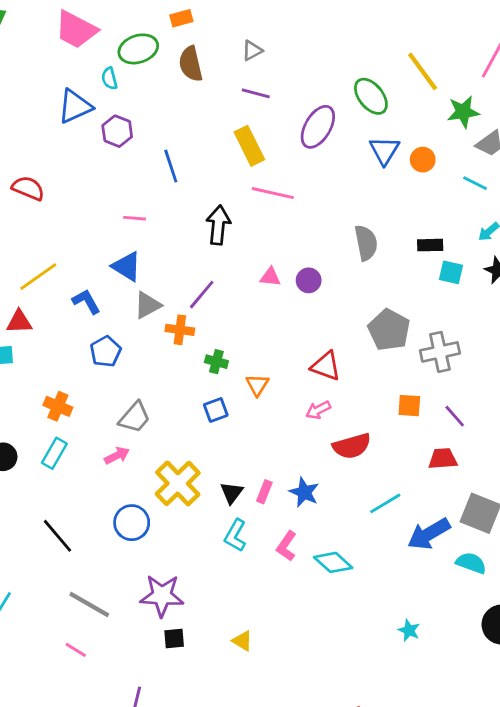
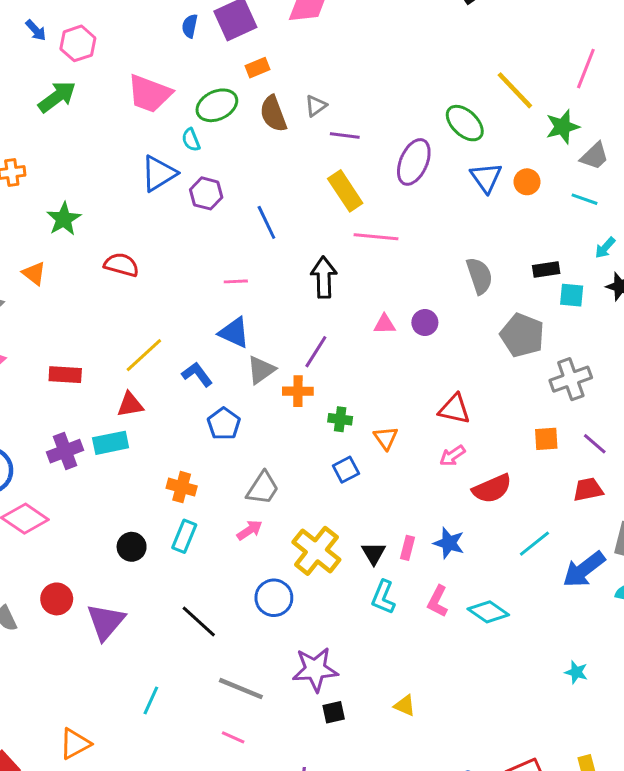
gray triangle: (252, 51) -> (316, 106), moved
gray pentagon: (389, 330) -> (522, 335), moved

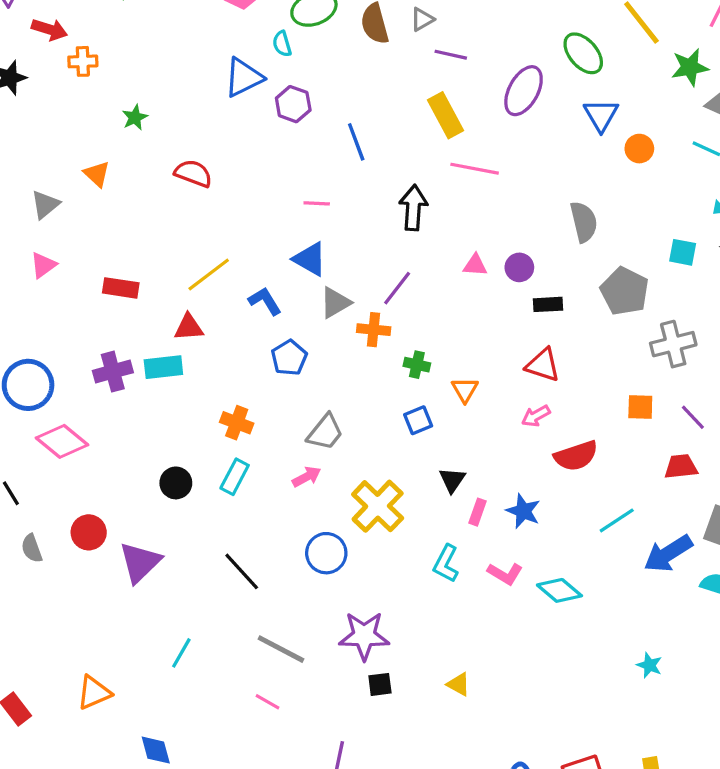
orange circle: (527, 182) -> (639, 149), moved
green star: (64, 219) -> (135, 117), size x0.7
black rectangle: (546, 270) -> (548, 304), moved
black triangle: (374, 553) -> (452, 480), moved
pink L-shape: (438, 601) -> (505, 574), turned -92

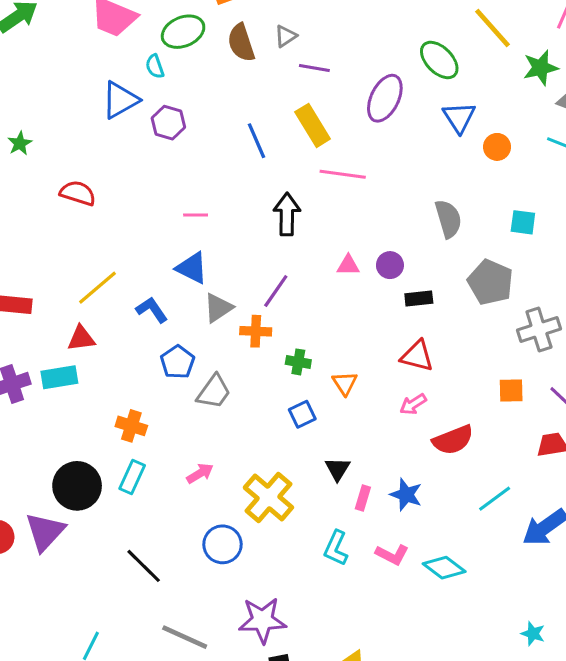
blue line: (356, 142) -> (256, 141), moved
cyan square: (683, 252) -> (523, 222), moved
gray trapezoid: (325, 432) -> (214, 392), moved
black circle: (176, 483) -> (77, 486), size x1.6
purple triangle: (140, 562) -> (45, 532), moved

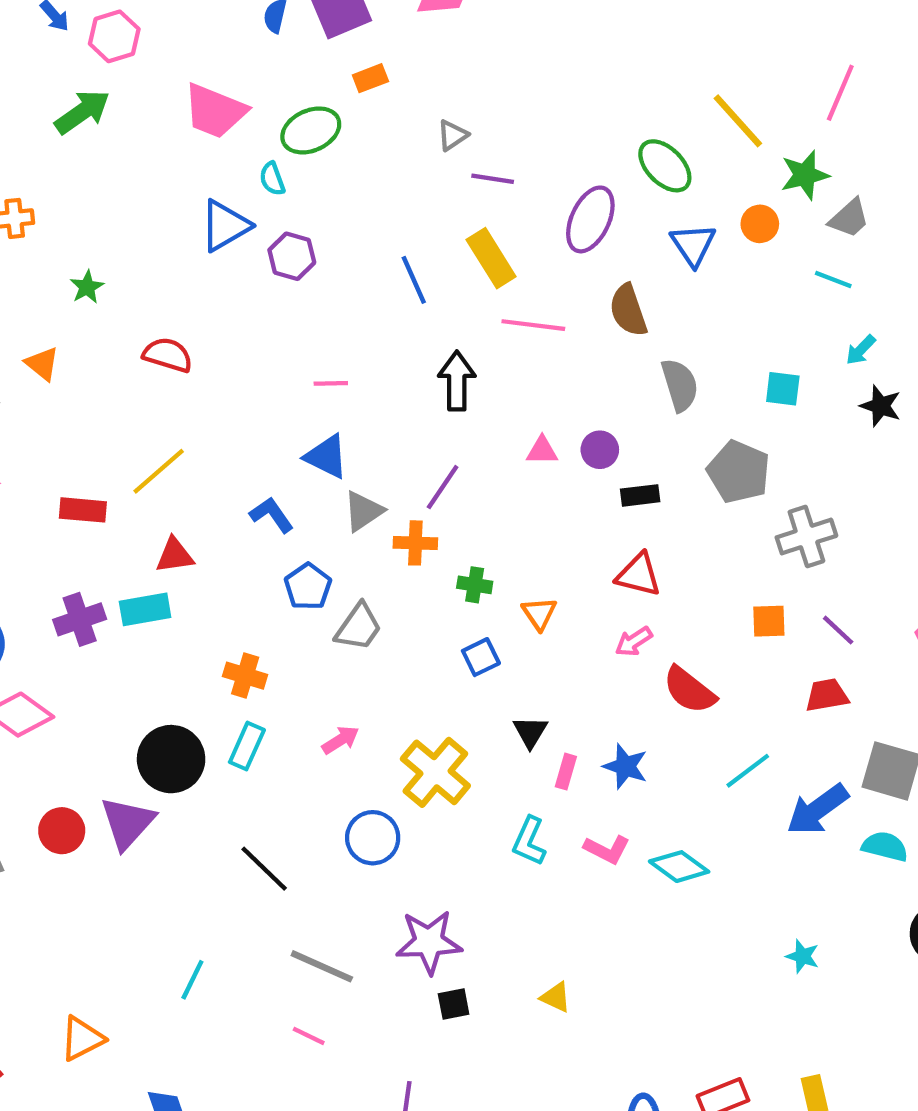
brown semicircle: (241, 43) -> (628, 310), moved
orange circle: (497, 147) -> (760, 224), moved
yellow line: (97, 288) -> (159, 471), moved
red semicircle: (453, 440) -> (689, 690), turned 60

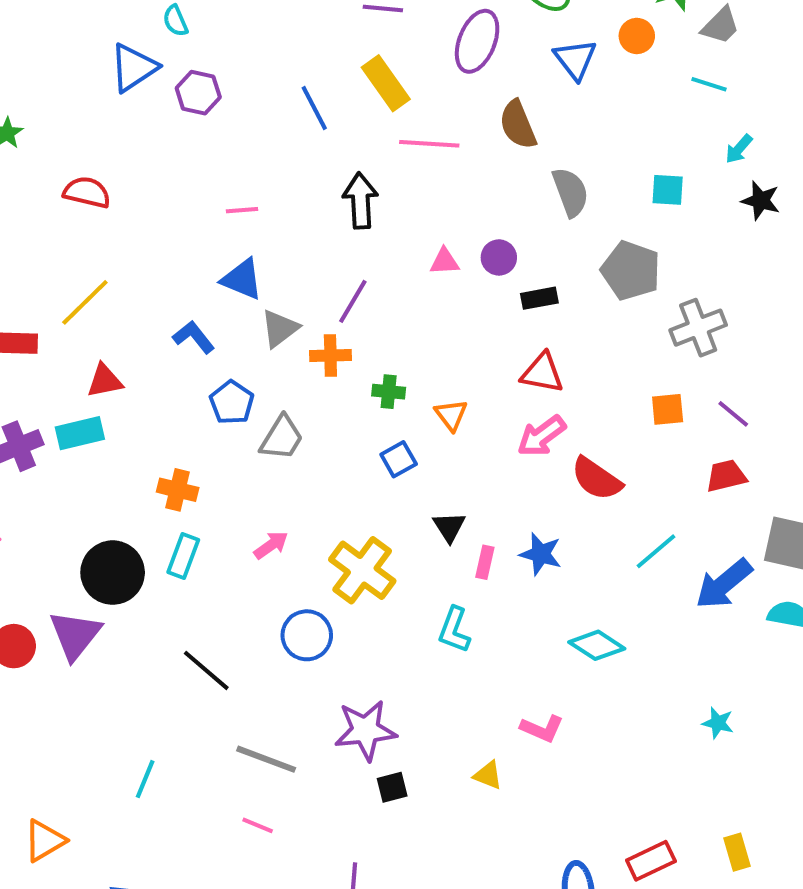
pink arrow: (634, 642) -> (541, 436), size x1.4
pink L-shape: (607, 849) -> (542, 729), moved

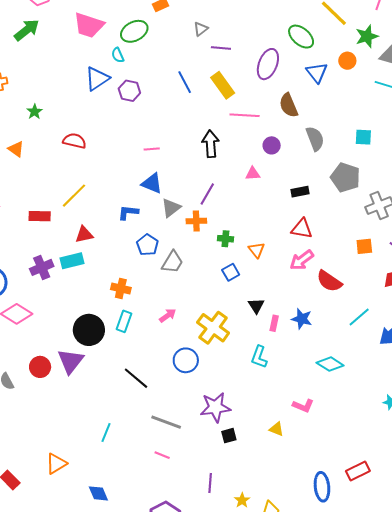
blue line: (314, 108) -> (185, 82), moved
purple circle: (499, 257) -> (272, 145), moved
blue L-shape: (194, 337) -> (128, 212), turned -45

